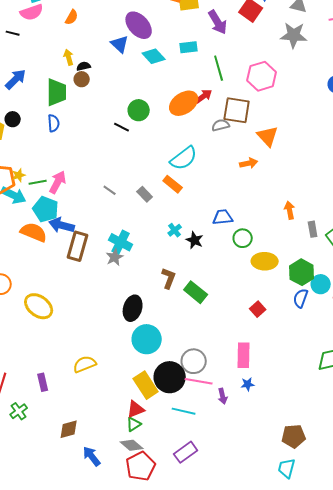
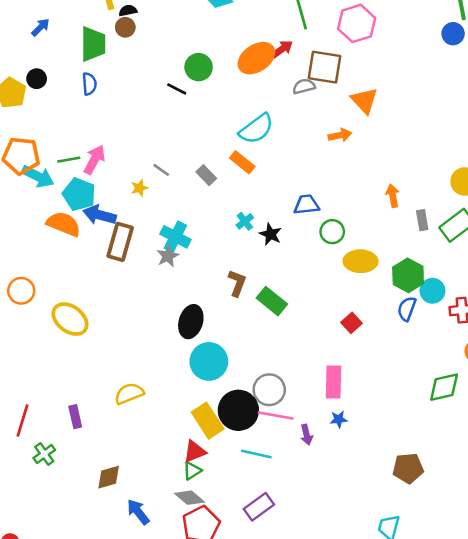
blue arrow: (16, 79) -> (40, 27), size x0.7
yellow star: (19, 175) -> (139, 188), moved
brown pentagon: (294, 436) -> (408, 468), moved

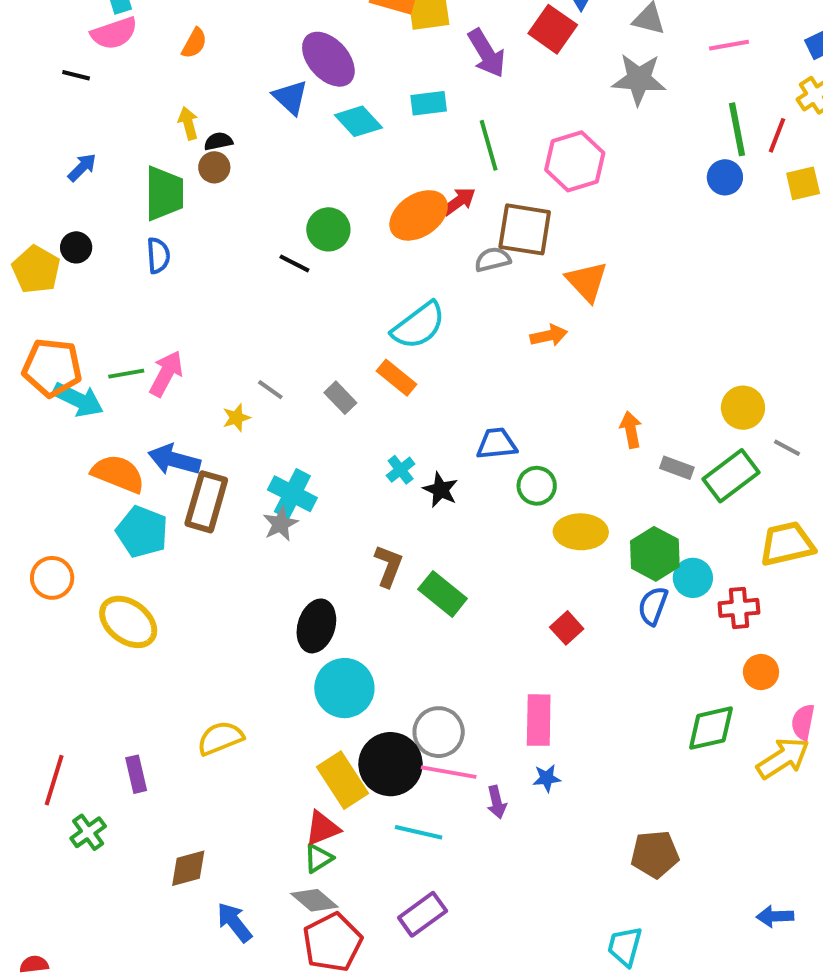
cyan pentagon: (79, 194) -> (142, 532), moved
gray rectangle: (422, 220) -> (677, 468), turned -60

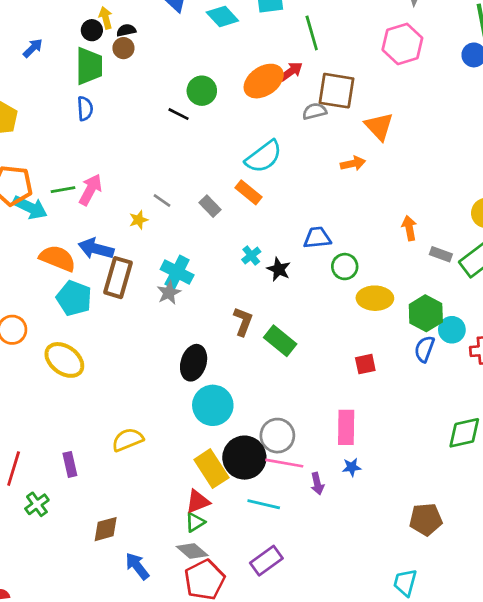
pink hexagon: (575, 161) -> (402, 44), moved
black circle: (76, 247) -> (92, 30), moved
red square: (567, 628) -> (365, 364), turned 30

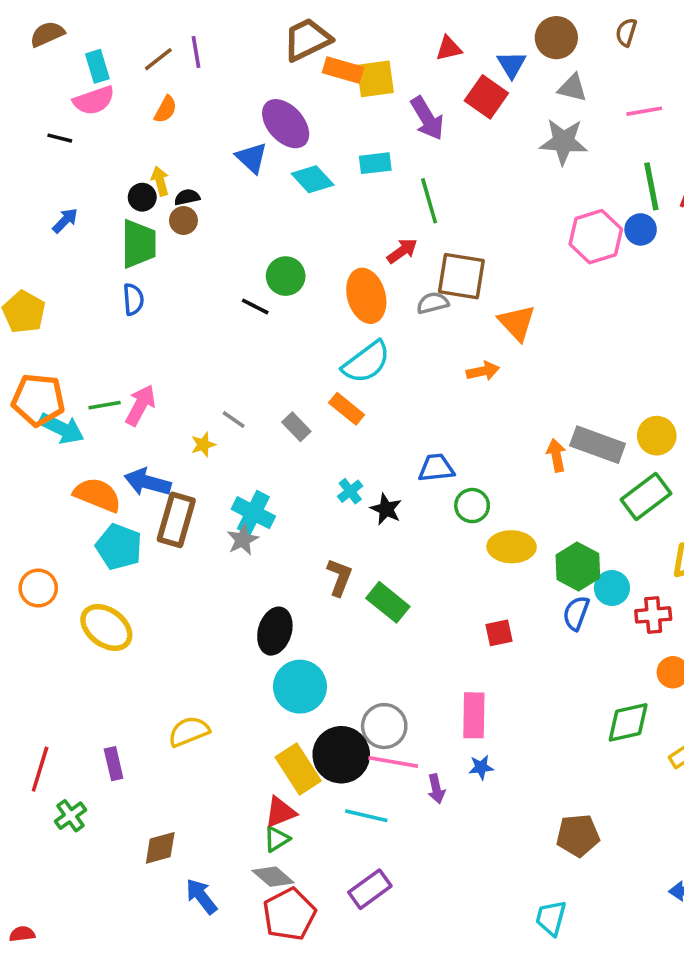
pink hexagon: (402, 44) -> (596, 237), moved
orange ellipse: (264, 81) -> (366, 296), moved, turned -72
gray rectangle: (441, 254) -> (598, 445), moved, size x1.8

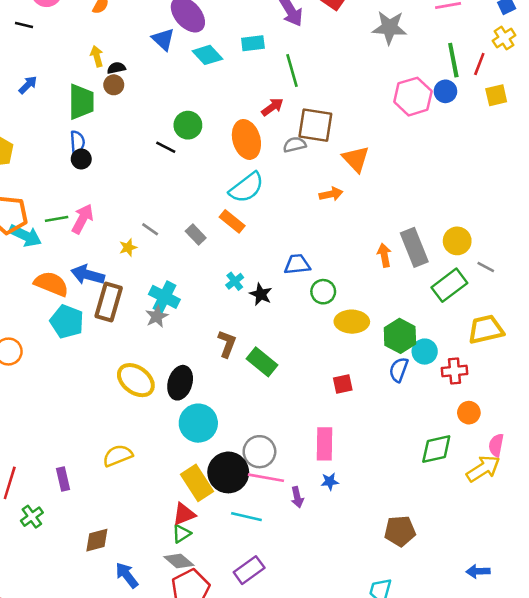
black circle: (142, 197) -> (81, 159), moved
gray rectangle: (598, 445) -> (414, 247), turned 48
yellow ellipse: (106, 627) -> (136, 380), moved

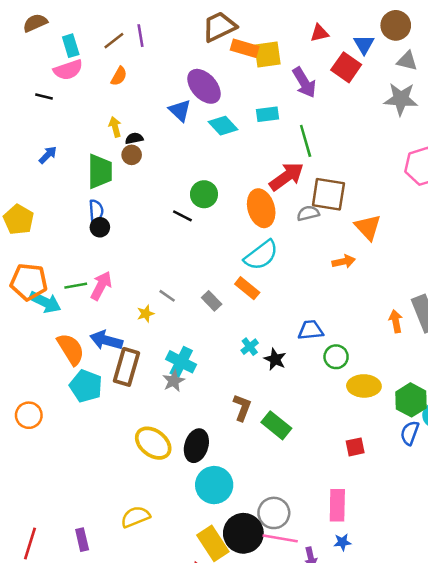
red arrow: (272, 107) -> (287, 176), size x1.6
orange semicircle: (51, 284) -> (71, 349), turned 36

